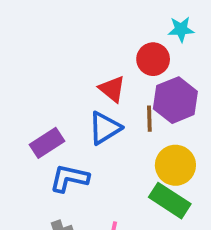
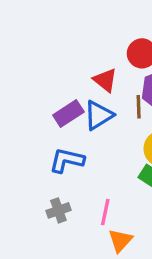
purple rectangle: (47, 143) -> (68, 114), moved

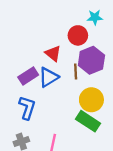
blue L-shape: (67, 160) -> (27, 108), turned 95

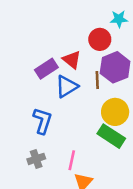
purple rectangle: (28, 76) -> (46, 69), moved

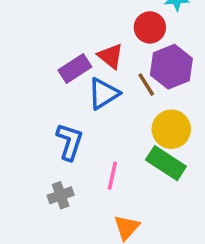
brown line: (97, 80) -> (146, 85), turned -30
pink line: (72, 160) -> (112, 176), moved

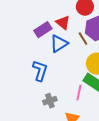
pink line: (112, 176) -> (79, 93), moved
gray cross: (61, 195) -> (50, 101), moved

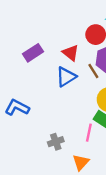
purple rectangle: (43, 30) -> (33, 53), moved
blue L-shape: (40, 71) -> (17, 108), moved, turned -80

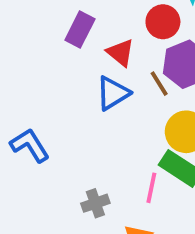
purple rectangle: (33, 53) -> (80, 29), moved, turned -30
blue L-shape: (17, 108) -> (30, 145), turned 30

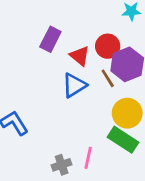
red circle: (163, 22) -> (108, 46), moved
pink line: (151, 188) -> (88, 158), moved

